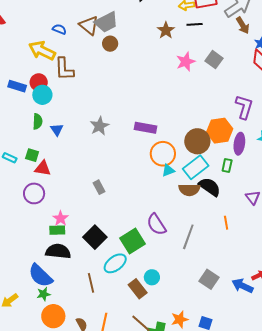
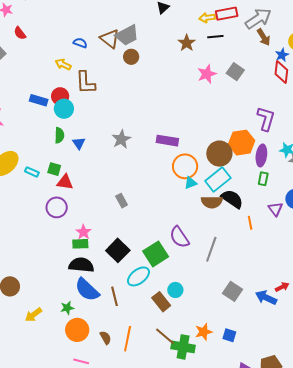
yellow arrow: (42, 51) -> (63, 64), size x0.6
green rectangle: (227, 166) -> (263, 179), moved
orange line: (226, 223) -> (250, 223), moved
blue semicircle: (40, 276) -> (87, 290), moved

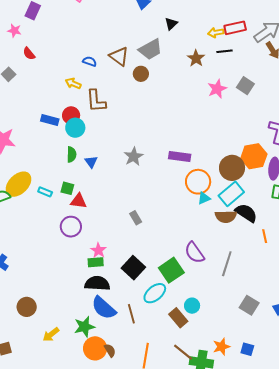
gray trapezoid: (127, 35) -> (150, 49), moved
green star: (67, 308) -> (84, 327), size x1.5
brown semicircle: (106, 338) -> (110, 350), moved

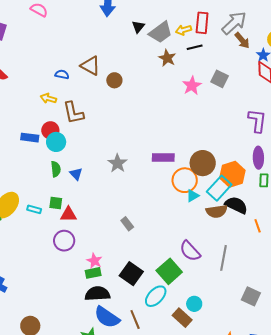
red rectangle: (235, 28) -> (202, 23), turned -65
gray trapezoid: (150, 49) -> (161, 32), moved
orange hexagon: (254, 156) -> (232, 174), moved
brown circle: (232, 168) -> (203, 163), moved

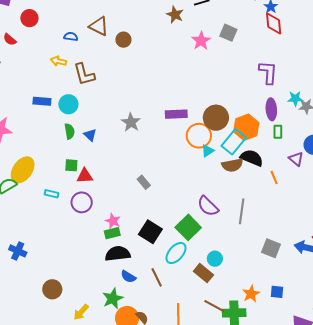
red circle: (50, 130) -> (29, 18), moved
cyan rectangle: (34, 209) -> (51, 194), moved
blue semicircle: (107, 317) -> (128, 277), size x0.6

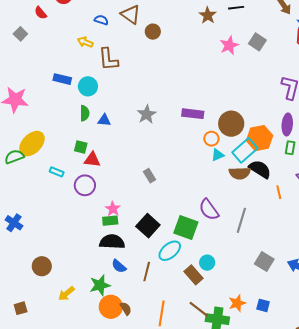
blue triangle: (90, 135) -> (104, 120), turned -48
orange circle: (199, 136) -> (211, 139), size x0.6
green square: (188, 227) -> (186, 227), turned -35
brown line: (157, 277) -> (147, 272), turned 30

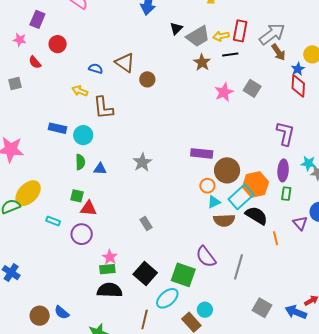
gray square: (20, 34) -> (15, 84), turned 32
purple rectangle: (193, 114) -> (202, 153), moved
brown semicircle: (240, 173) -> (224, 220), moved
blue semicircle: (119, 266) -> (62, 312), moved

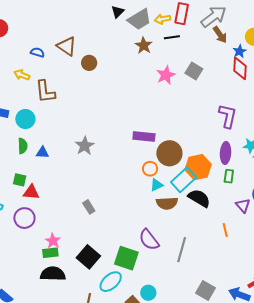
orange line: (276, 238) -> (225, 230), moved

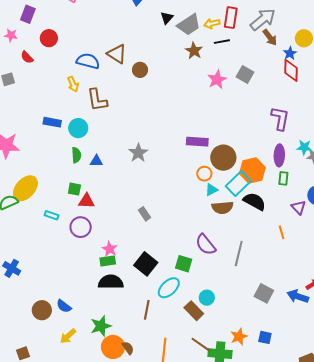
blue semicircle: (37, 52) -> (88, 61), size x1.6
yellow arrow: (22, 75) -> (73, 84), turned -133
green square: (126, 258) -> (184, 264), size x0.7

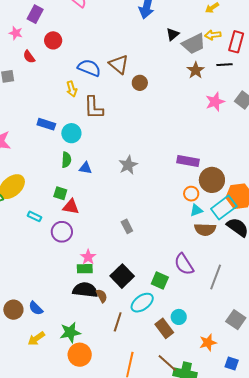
yellow arrow: (212, 24) -> (213, 35), moved
orange star: (239, 337) -> (208, 343), moved
brown semicircle: (128, 348) -> (102, 296), moved

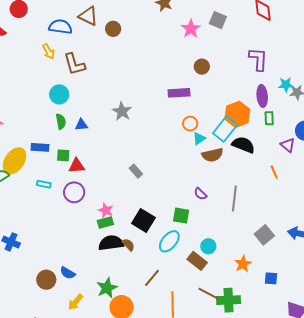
blue rectangle: (46, 124) -> (40, 147), moved
brown circle: (212, 180) -> (202, 67), moved, size x0.6
purple semicircle: (184, 264) -> (200, 194), size x0.6
gray square: (236, 320) -> (264, 235), turned 30
brown line: (118, 322) -> (152, 278), moved, turned 36

